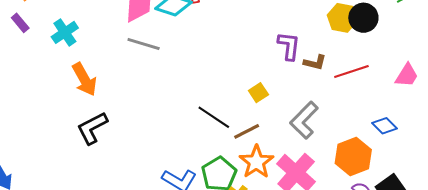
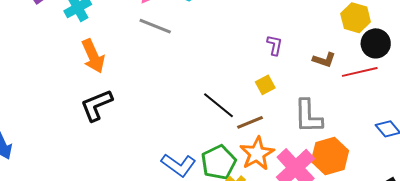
black circle: (363, 18) -> (376, 43), moved
purple L-shape: (289, 46) -> (275, 45), moved, size x0.7
gray L-shape: (304, 120) -> (308, 116), turned -51
orange hexagon: (353, 156) -> (330, 156), moved

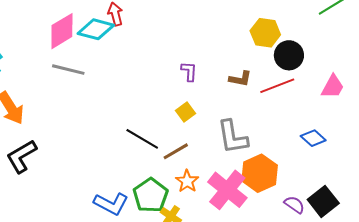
orange star: (257, 154) -> (187, 181), size x0.7

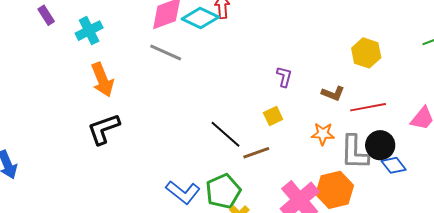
black circle: (289, 55) -> (380, 145), moved
gray L-shape: (233, 137) -> (355, 152), moved
orange star: (187, 181) -> (323, 134), moved, turned 30

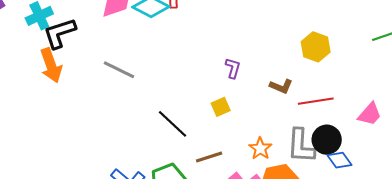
gray line: (166, 52) -> (119, 70), moved
black L-shape: (104, 129) -> (60, 33), moved
orange star: (323, 134) -> (260, 149), moved, turned 30
brown line: (256, 153) -> (209, 157), moved

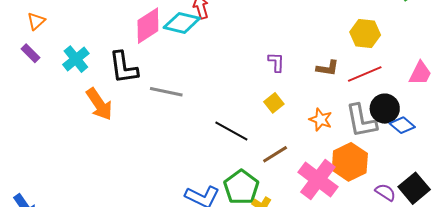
black L-shape: (60, 33) -> (123, 67), moved, turned -66
yellow hexagon: (316, 47) -> (365, 34), moved
orange star: (260, 149) -> (321, 120), moved

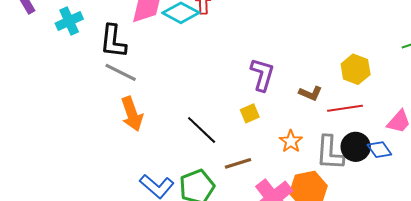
purple L-shape: (276, 62) -> (262, 75), size x1.6
gray line: (166, 92) -> (121, 72), moved
orange arrow: (99, 104) -> (132, 114), moved
blue diamond: (402, 125) -> (379, 150), moved

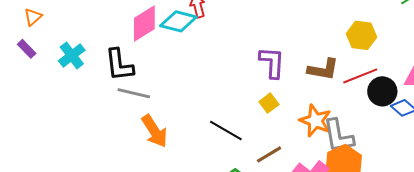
brown L-shape: (310, 93) -> (323, 69), size x1.4
orange star: (291, 141) -> (315, 121), size x1.4
black circle: (356, 147) -> (382, 91), moved
gray L-shape: (330, 153) -> (338, 136), moved

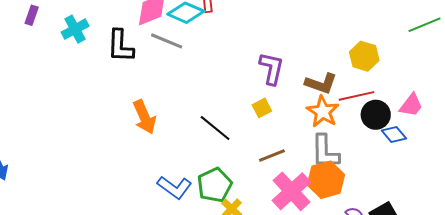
purple rectangle: (27, 49) -> (32, 15), turned 54
gray line: (134, 93) -> (167, 41), moved
orange star: (315, 121) -> (323, 112), moved
brown line: (269, 154) -> (272, 155), moved

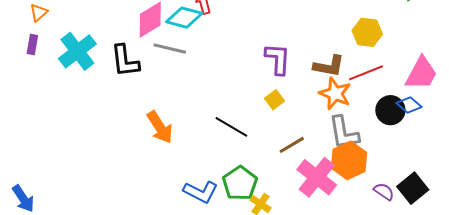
cyan cross: (75, 29) -> (77, 51), size x1.4
pink trapezoid: (411, 105) -> (421, 73), size x1.4
black circle: (376, 115) -> (390, 110), moved

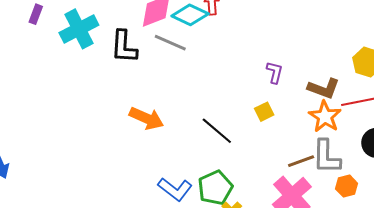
purple L-shape: (278, 59) -> (275, 72), size x0.7
orange arrow: (160, 127) -> (146, 118), turned -44
brown line: (292, 145) -> (301, 161), moved
orange hexagon: (349, 160) -> (347, 186), moved, size x0.6

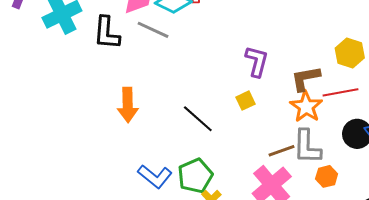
purple L-shape: (275, 72) -> (257, 61), size x1.4
brown L-shape: (324, 88) -> (306, 78), turned 148
orange arrow: (146, 118) -> (128, 105), turned 64

